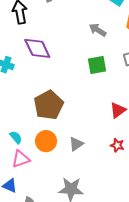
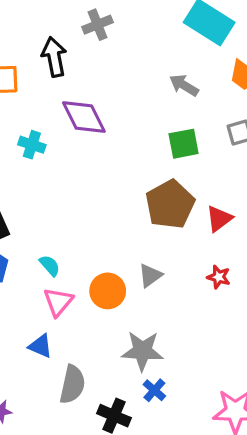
brown pentagon: (49, 105) -> (170, 204), moved
orange circle: (46, 141) -> (108, 291), moved
pink triangle: (21, 159) -> (58, 302), turned -30

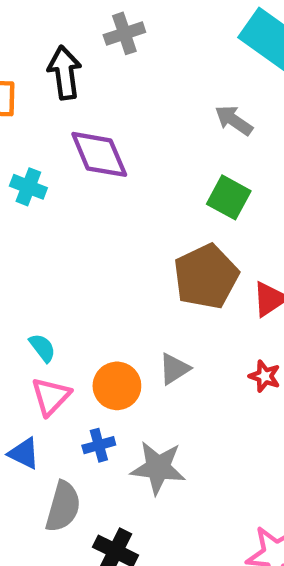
green square: (184, 144) -> (229, 197), turned 36
blue cross: (154, 390) -> (99, 445), moved, turned 30

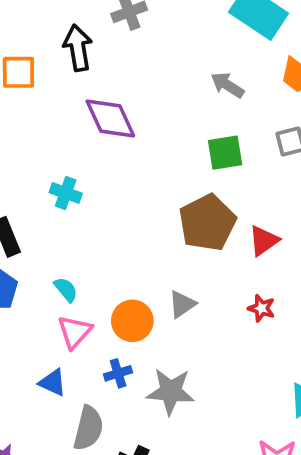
cyan cross: (28, 187) -> (66, 193), moved
green square: (229, 197) -> (225, 153), turned -36

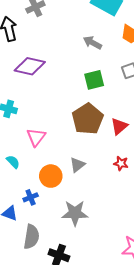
purple diamond: (110, 119) -> (30, 66), turned -48
pink triangle: (75, 332) -> (36, 137), moved
blue cross: (118, 373) -> (31, 197), moved

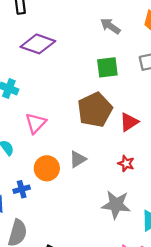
gray star: (75, 213) -> (116, 205), moved

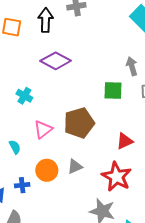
gray arrow: (110, 26) -> (132, 66), moved, turned 30
brown pentagon: (95, 110) -> (79, 123), moved
red star: (126, 163) -> (116, 177), size x2.0

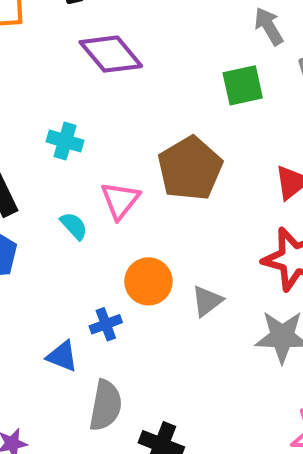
purple diamond: (56, 61) -> (111, 54), turned 36
cyan semicircle: (15, 147) -> (74, 226), moved
gray triangle: (75, 167) -> (207, 301), moved

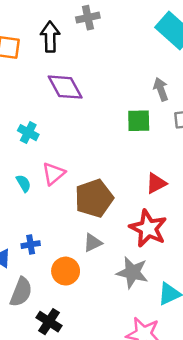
brown pentagon: (190, 168) -> (94, 198), moved
orange circle: (148, 281) -> (66, 271), moved

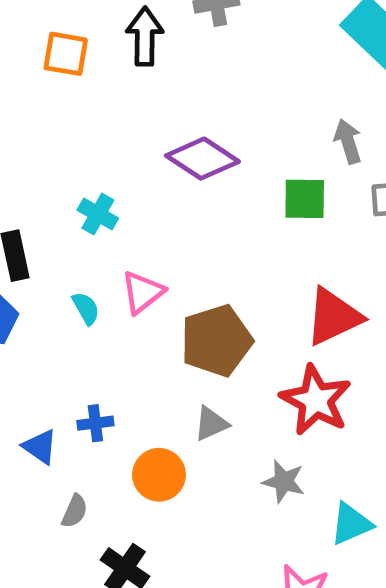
purple diamond: (65, 87) -> (202, 159), moved, turned -30
red triangle: (156, 183) -> (333, 317), size x1.5
gray star: (132, 272) -> (284, 481), size x0.7
gray semicircle: (21, 292) -> (75, 511), size x0.6

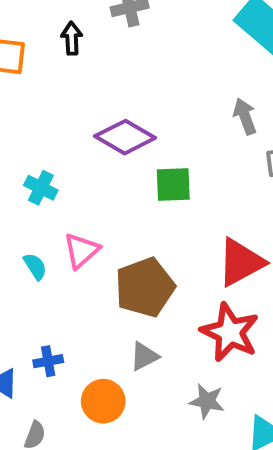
black arrow: (145, 36) -> (72, 38), size x0.7
green square: (305, 199) -> (173, 184), moved

